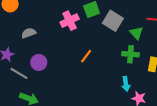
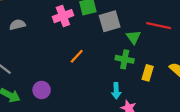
gray square: (113, 21) -> (110, 21), turned 36
purple circle: (39, 62) -> (42, 90), moved

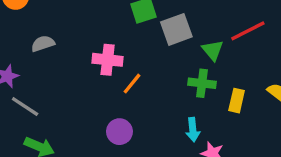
pink cross: (63, 16) -> (108, 60), moved, turned 30
red line: (159, 26) -> (248, 31), turned -35
purple circle: (42, 90) -> (119, 132), moved

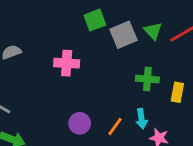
green triangle: (213, 50) -> (153, 31), moved
orange line: (132, 84) -> (115, 127), moved

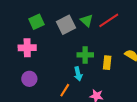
green square: (95, 20) -> (37, 22), moved
cyan arrow: (142, 119) -> (78, 74), moved
purple circle: (80, 123) -> (29, 79), moved

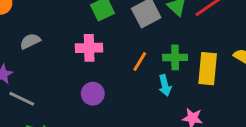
yellow rectangle: (107, 63) -> (208, 69), size x1.5
orange line: (65, 90) -> (140, 61), moved

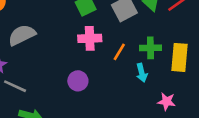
gray semicircle: (30, 41) -> (22, 35), size x1.5
pink cross: (89, 48) -> (90, 38), moved

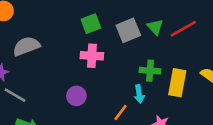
orange line: (119, 52) -> (120, 113), moved

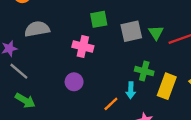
pink cross: (92, 56) -> (83, 46), moved

